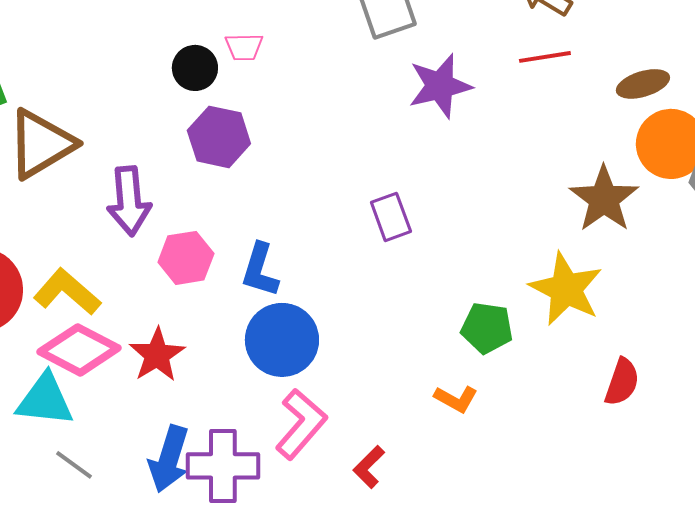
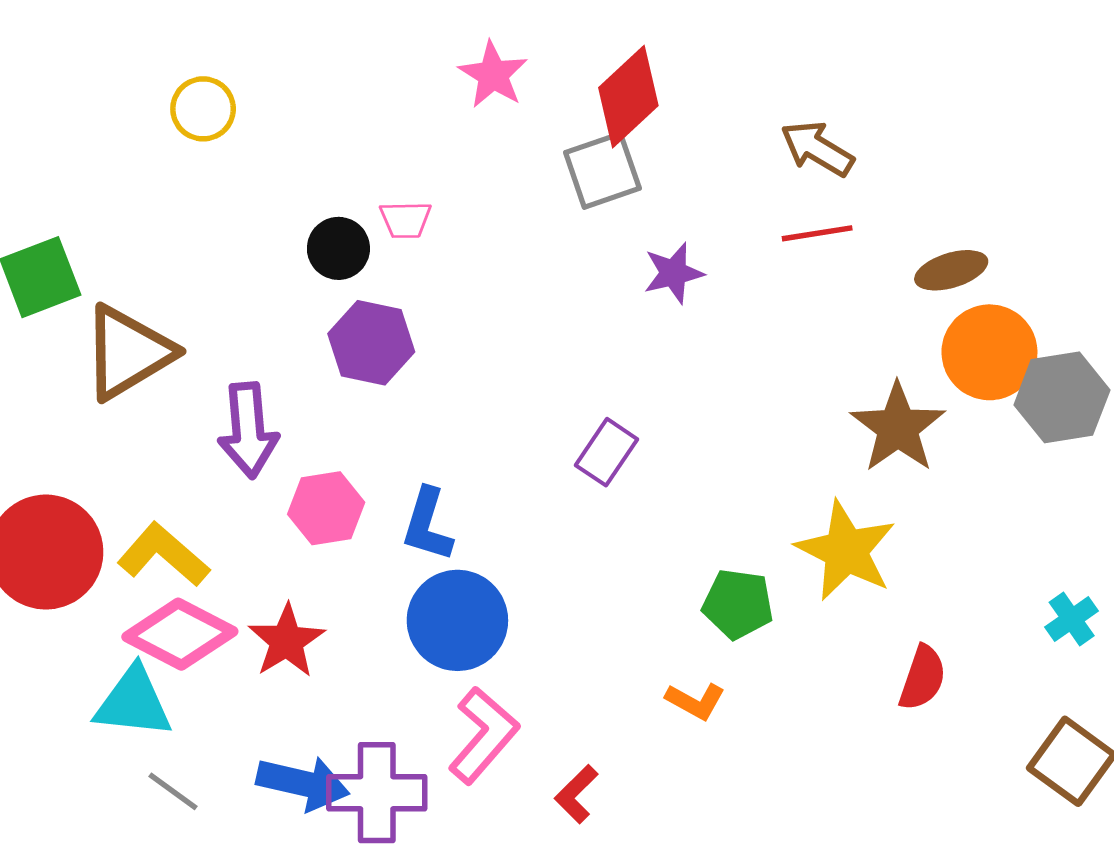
purple star: (440, 86) -> (674, 273), size x0.7
purple rectangle: (391, 217) -> (607, 452), turned 54
blue arrow: (169, 459) -> (303, 783), turned -94

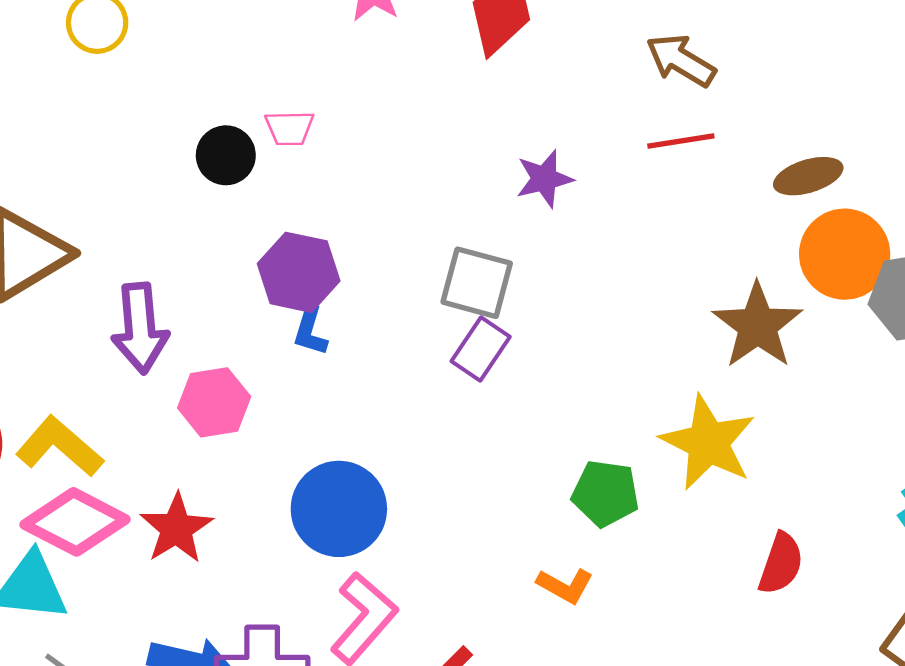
gray square: (602, 170) -> (477, 283), moved, turned 34
purple hexagon: (371, 343) -> (299, 272), moved
blue L-shape: (427, 525) -> (310, 331), moved, size x0.7

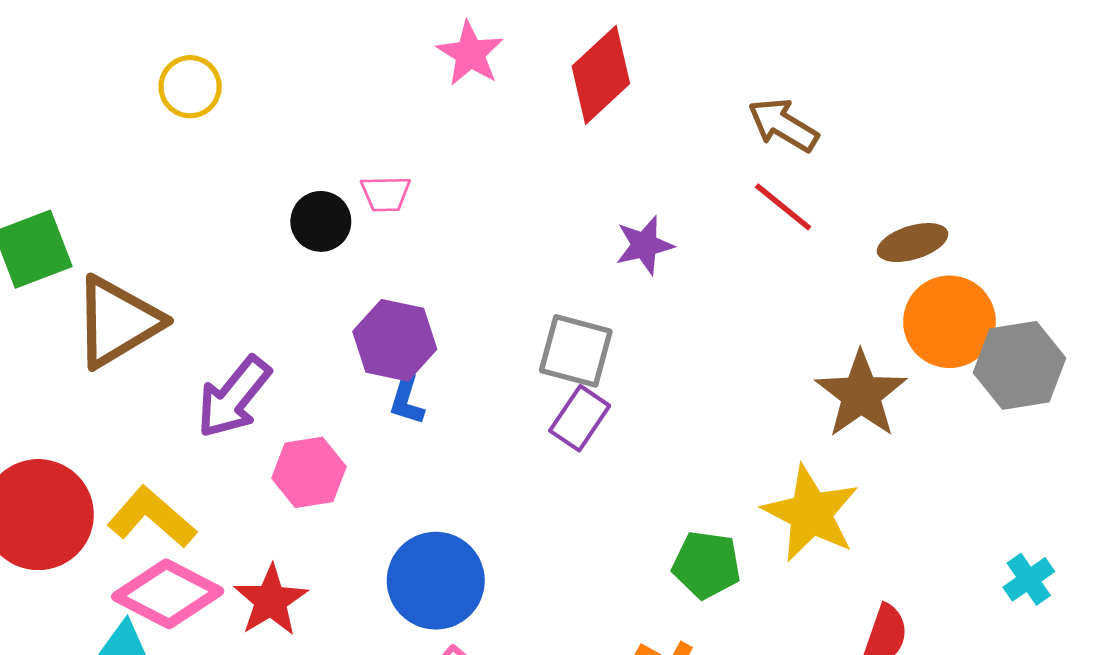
red line: (681, 141) -> (783, 207), turned 48
purple arrow: (140, 328) -> (234, 397), turned 44

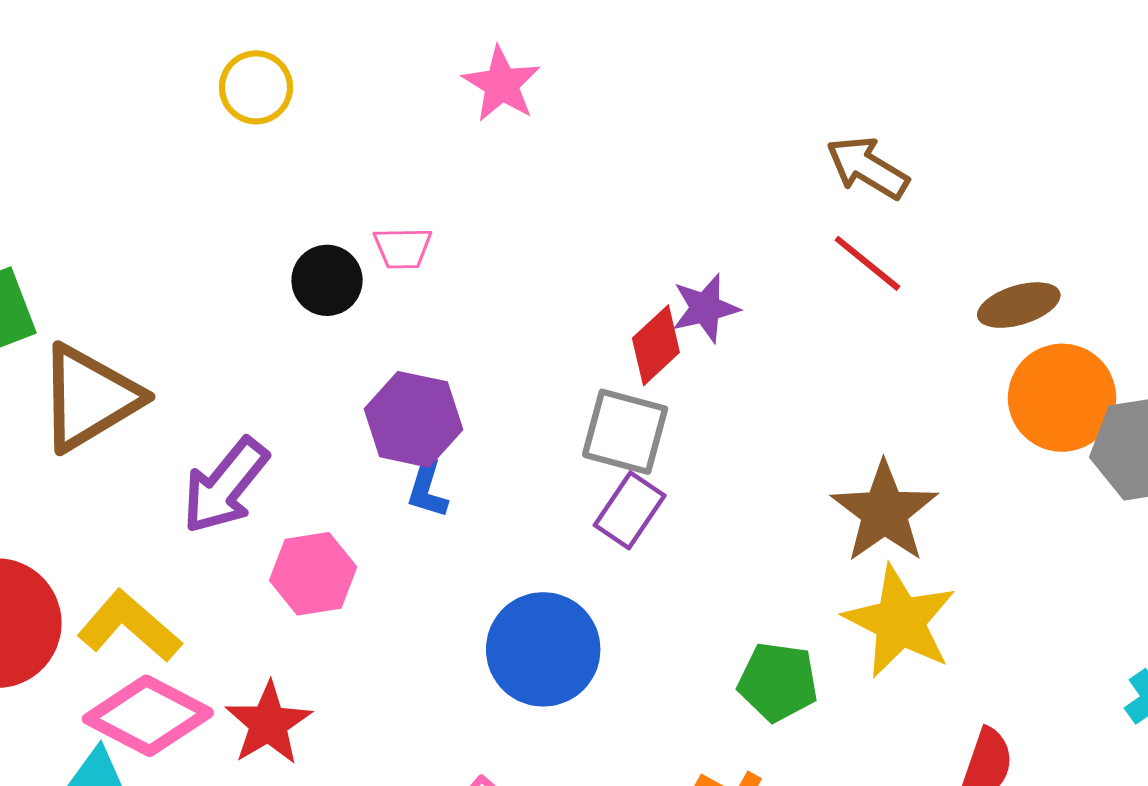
red diamond: (601, 75) -> (656, 345), moved, size x0.7
yellow circle: (190, 87) -> (256, 87), moved
brown star: (861, 394) -> (884, 512), moved
blue circle: (436, 581) -> (543, 649), moved

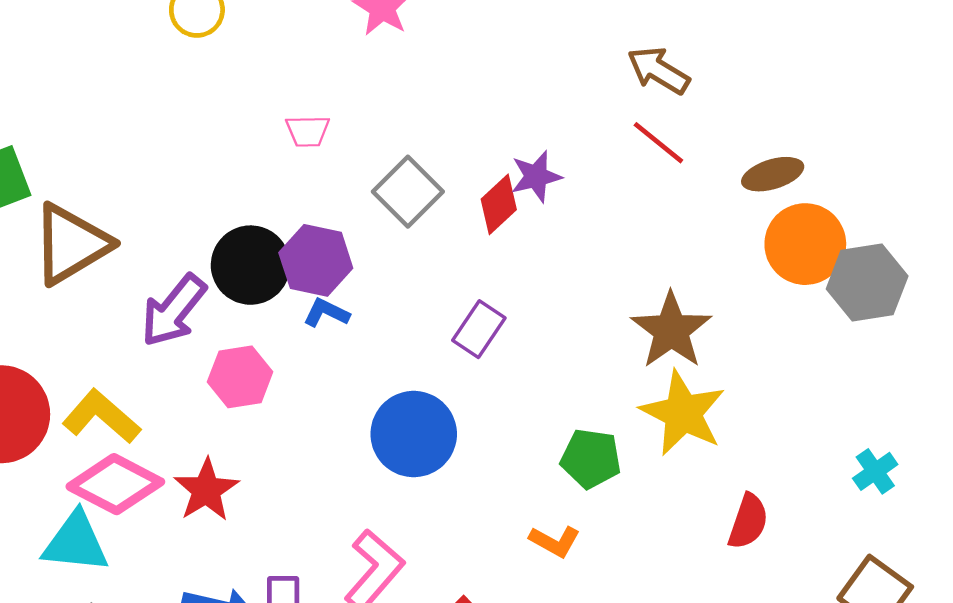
black circle: (327, 280) -> (251, 265), moved, size x1.5
gray square: (625, 432) -> (408, 192), moved, turned 30
blue L-shape: (427, 489) -> (326, 313), turned 99

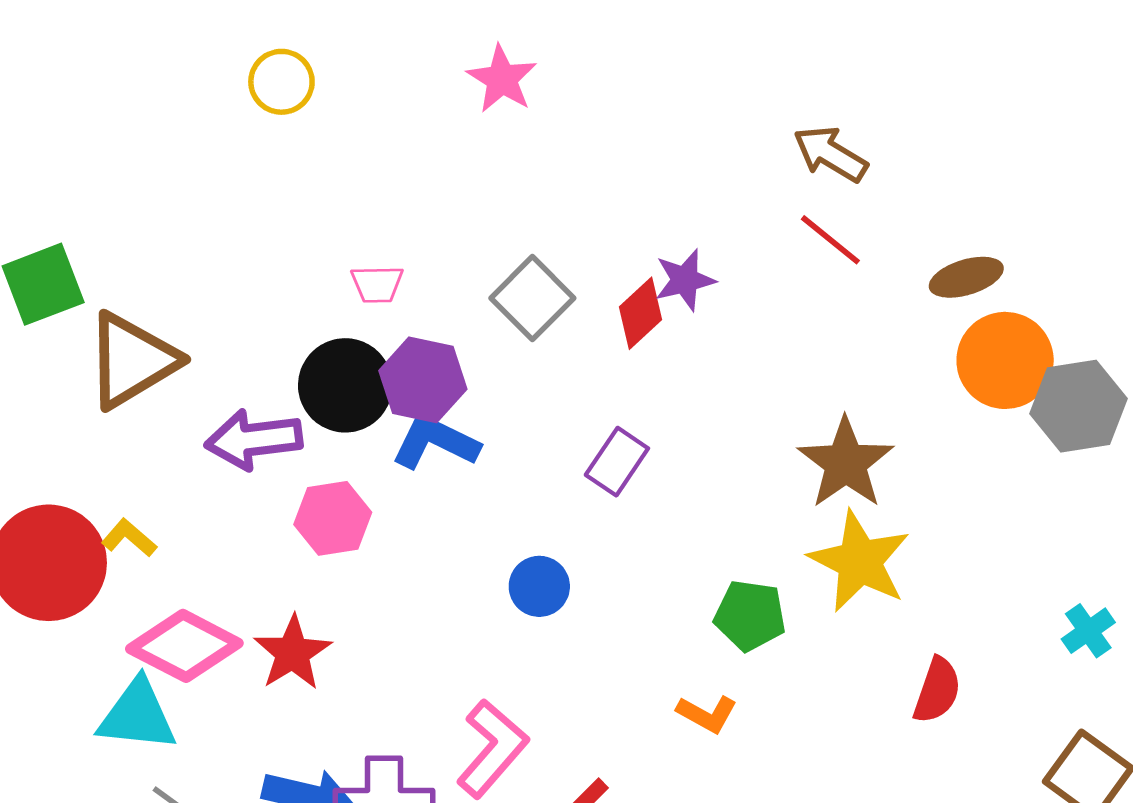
pink trapezoid: (308, 131) -> (377, 284), moved
purple arrow: (174, 310) -> (254, 439), turned 44
blue L-shape: (326, 313) -> (435, 442), size x1.6
yellow L-shape: (101, 417) -> (129, 538), moved, size x0.6
blue circle: (414, 434) -> (539, 586), size x0.6

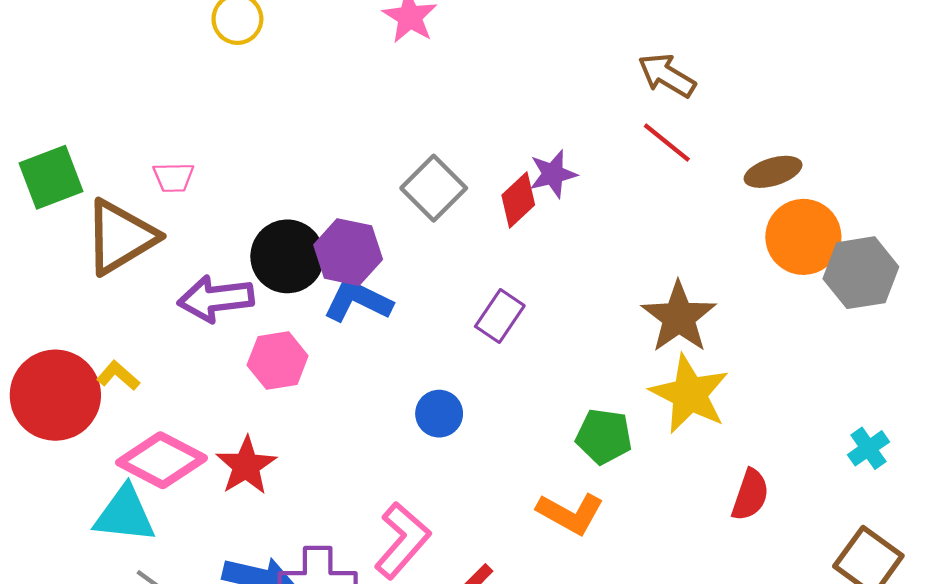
pink trapezoid: (377, 284) -> (173, 177), moved
orange L-shape: (707, 714) -> (570, 513), size x1.4

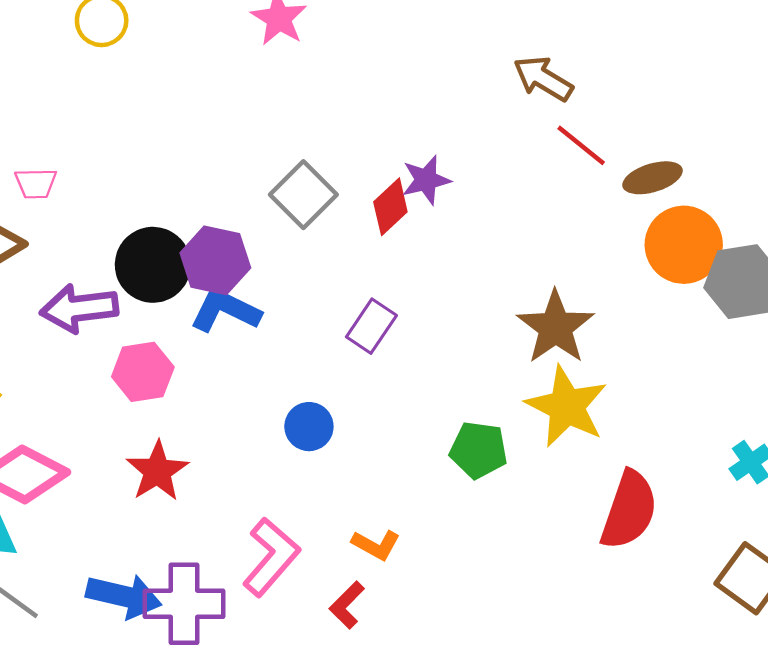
red line: (667, 143) -> (581, 145), moved
red star: (246, 466) -> (157, 471), moved
red semicircle: (750, 495) -> (629, 510), size x1.5
orange L-shape: (570, 513) -> (376, 545), moved, size x0.7

